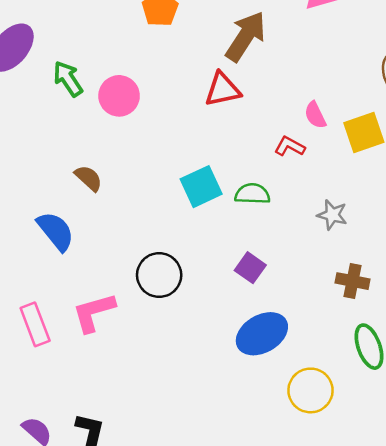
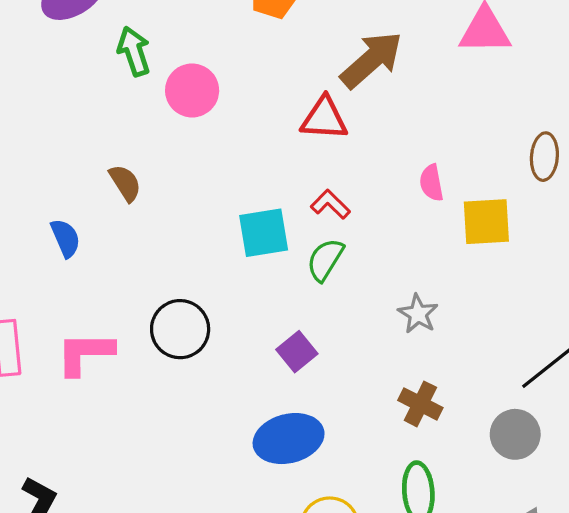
red L-shape: (290, 146) -> (330, 204), moved
green semicircle: (252, 194) -> (325, 260), turned -76
blue semicircle: (56, 231) -> (66, 238), size x0.7

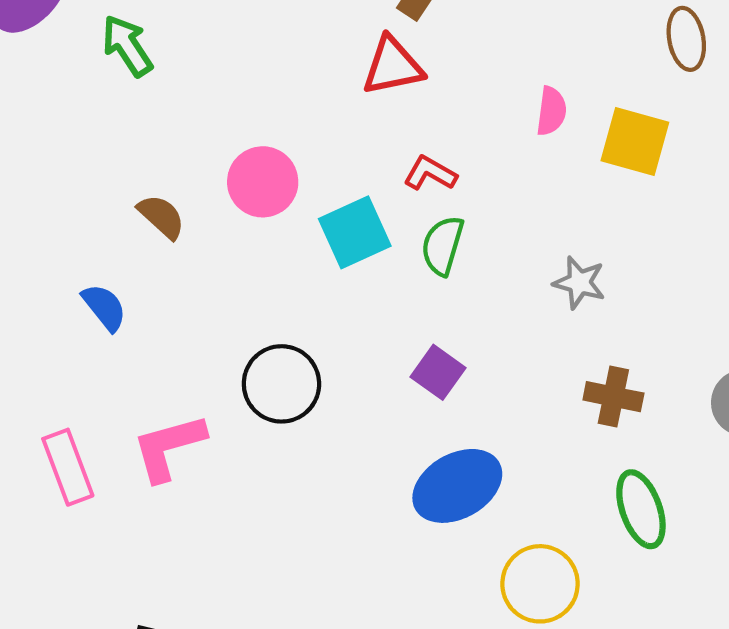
pink circle: (192, 90) -> (263, 182), moved
pink semicircle: (431, 183) -> (551, 111), turned -147
yellow square: (486, 222) -> (635, 142), turned 34

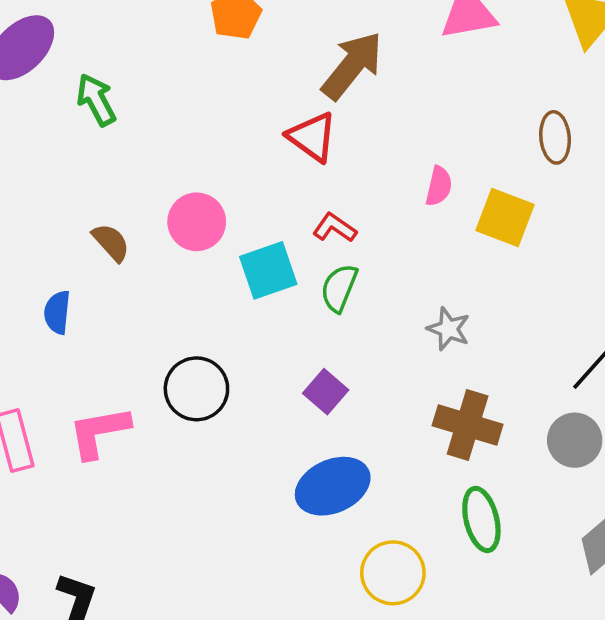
red triangle: (393, 66) -> (312, 137), turned 42
blue semicircle: (104, 307) -> (57, 312), turned -141
brown cross: (613, 397) -> (468, 425), size x1.4

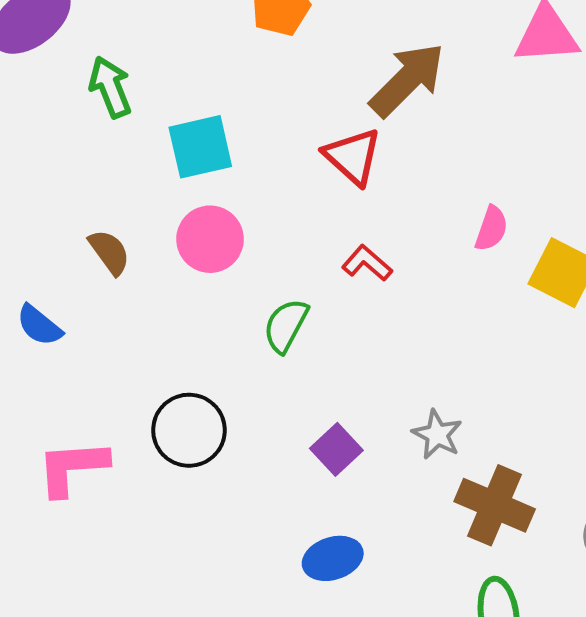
cyan square: (268, 270) -> (200, 147), moved
green semicircle: (339, 288) -> (286, 326), moved
blue semicircle: (57, 312) -> (39, 325), turned -63
gray star: (448, 329) -> (437, 434), moved
blue ellipse: (333, 486) -> (333, 558), size x0.7

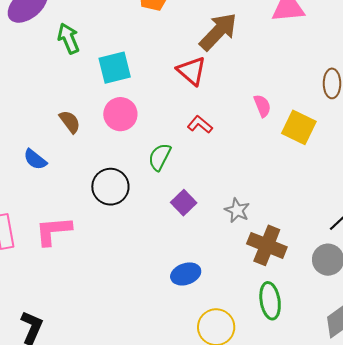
pink semicircle: (491, 228) -> (262, 106), turned -40
black circle: (189, 430) -> (110, 187), moved
purple square: (336, 449) -> (184, 203), moved

